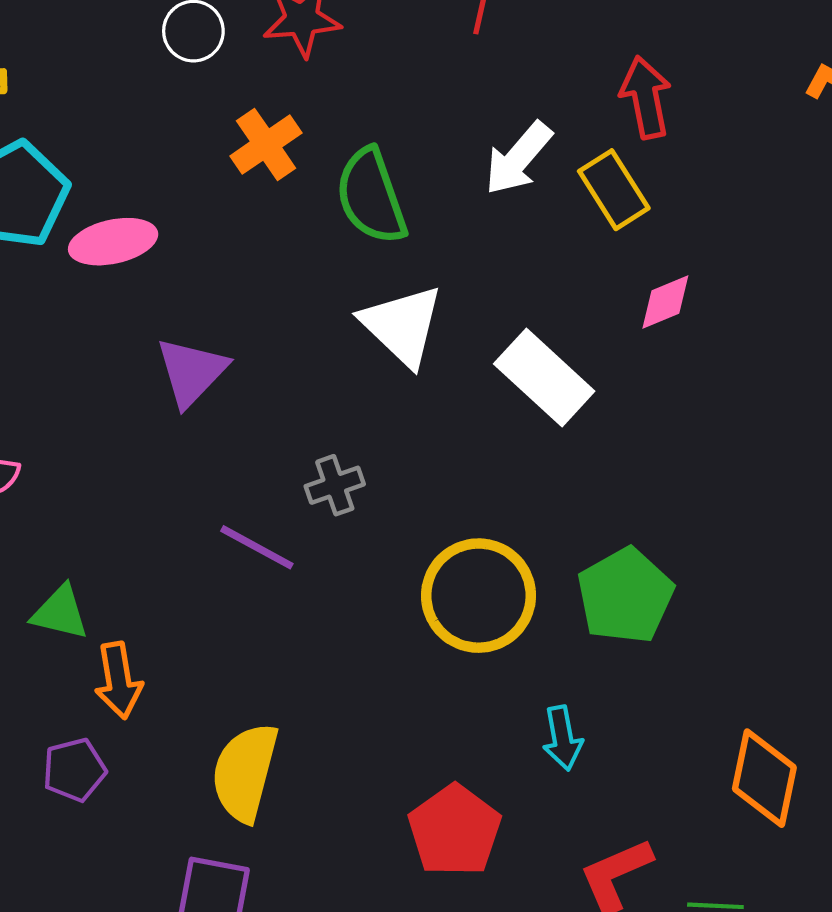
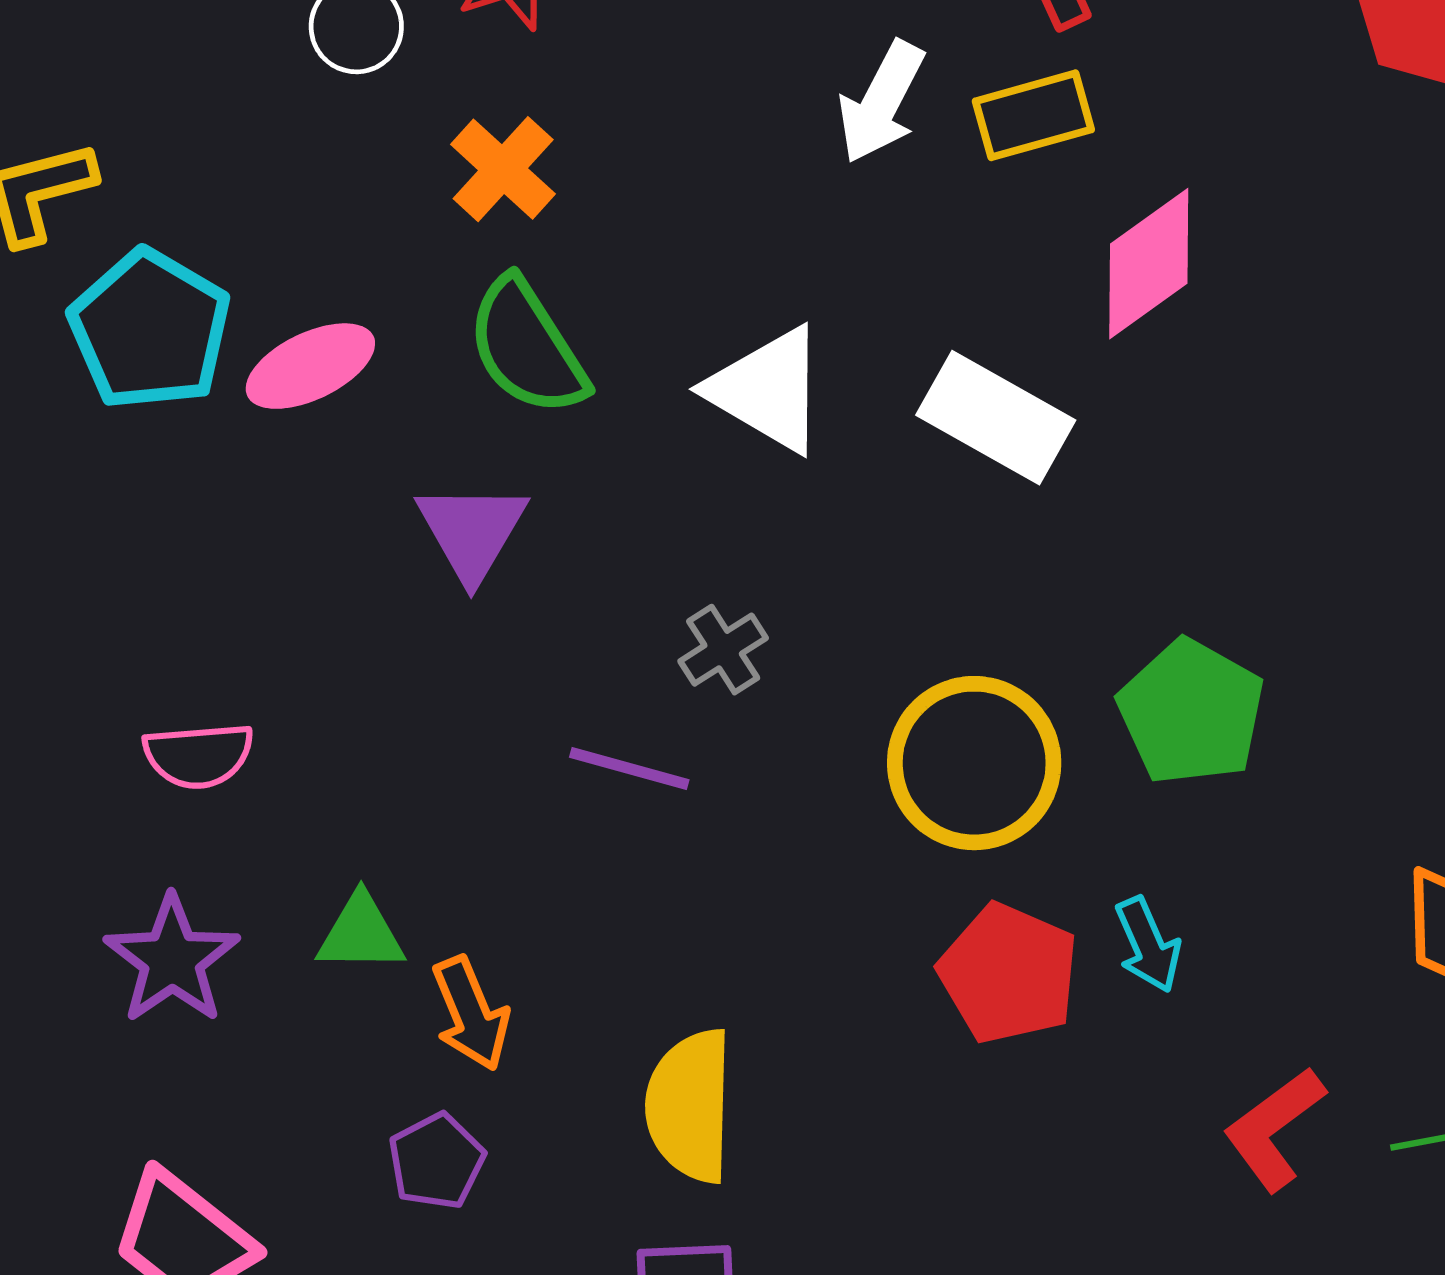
yellow rectangle: (614, 190) -> (1033, 115), turned -60
green semicircle: (371, 196) -> (527, 347), moved
pink diamond: (665, 302) -> (1149, 264), size x1.6
red pentagon: (455, 830) -> (1009, 974), moved

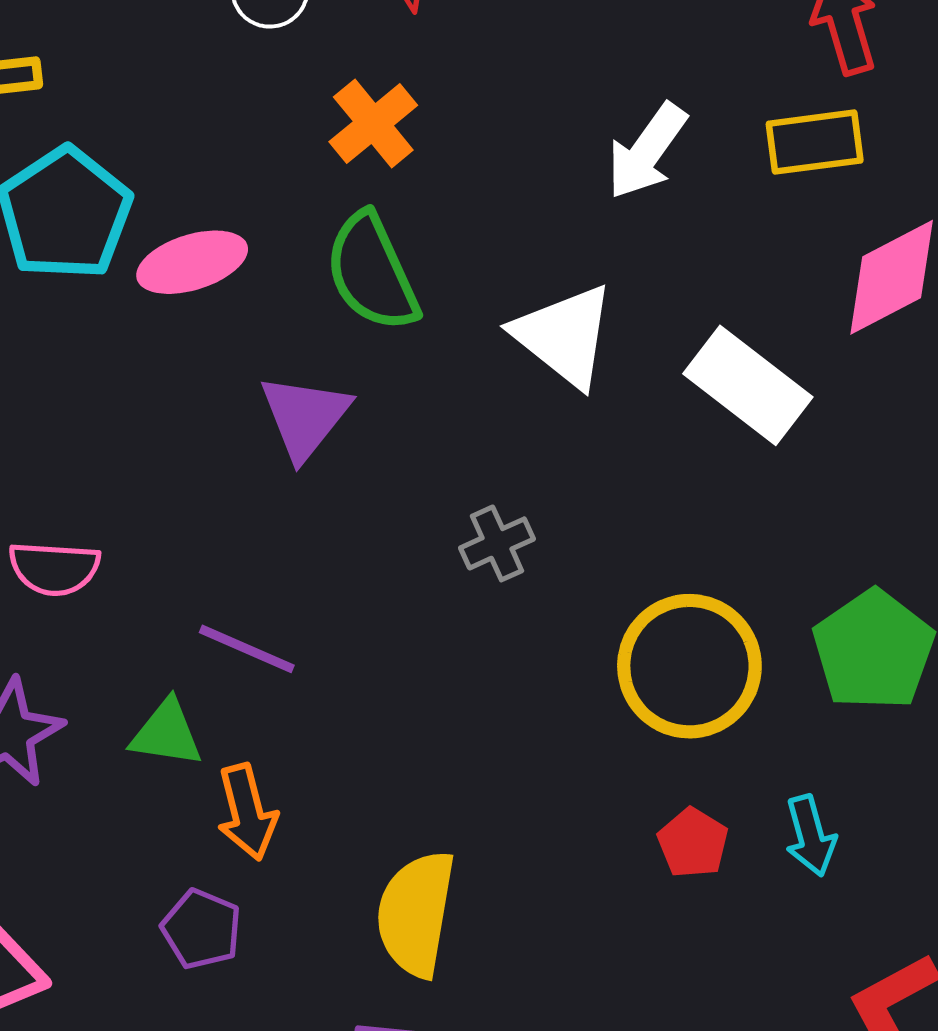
white arrow: (881, 102) -> (647, 151), moved
purple line: (629, 769) -> (247, 649), moved
red pentagon: (1009, 974) -> (693, 843), size x0.6
purple pentagon: (436, 1161) -> (201, 929), turned -30

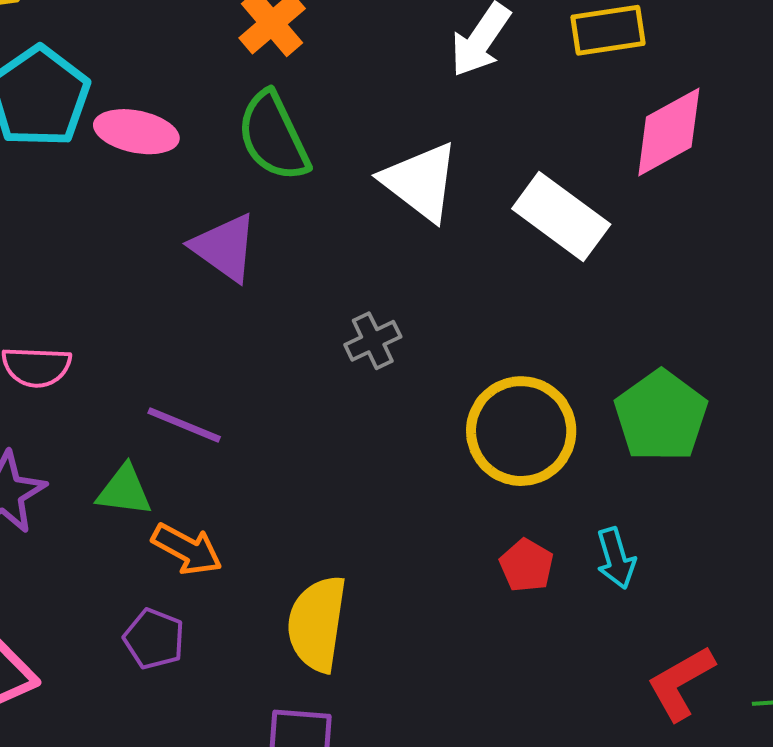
pink ellipse: (192, 262) -> (136, 132), turned 30
purple triangle: (305, 417) -> (225, 247), turned -32
orange arrow: (247, 812) -> (187, 549), turned -46

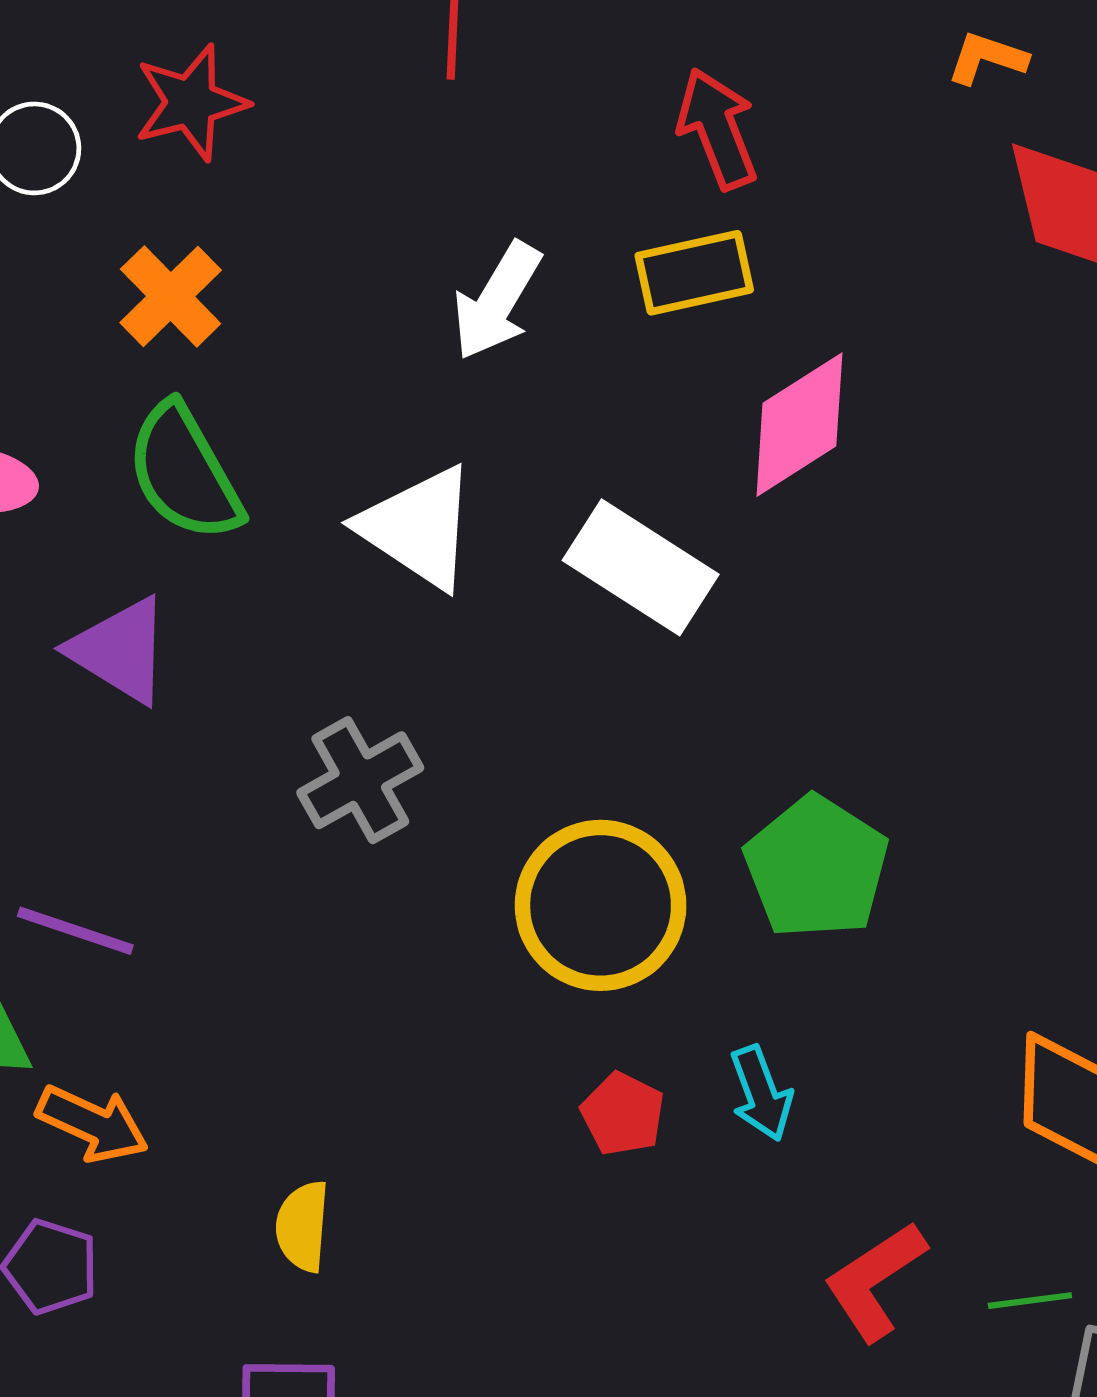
gray cross: (373, 341) -> (360, 780), size x1.4
yellow semicircle: (317, 624) -> (303, 1226), size x0.6

